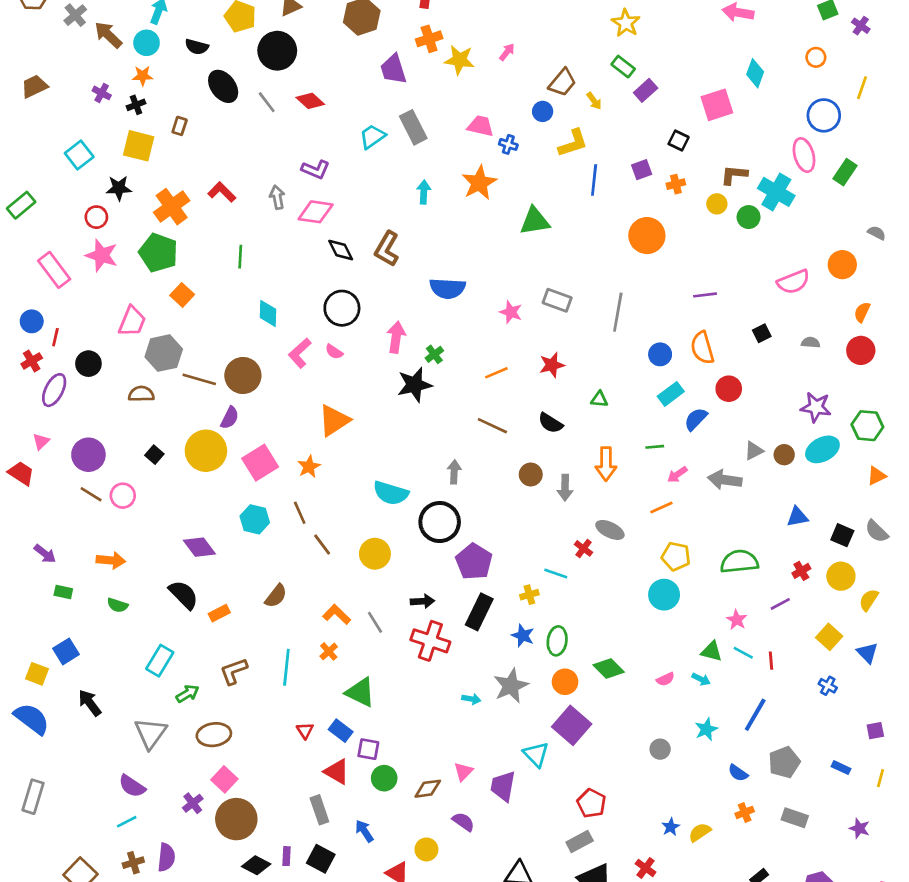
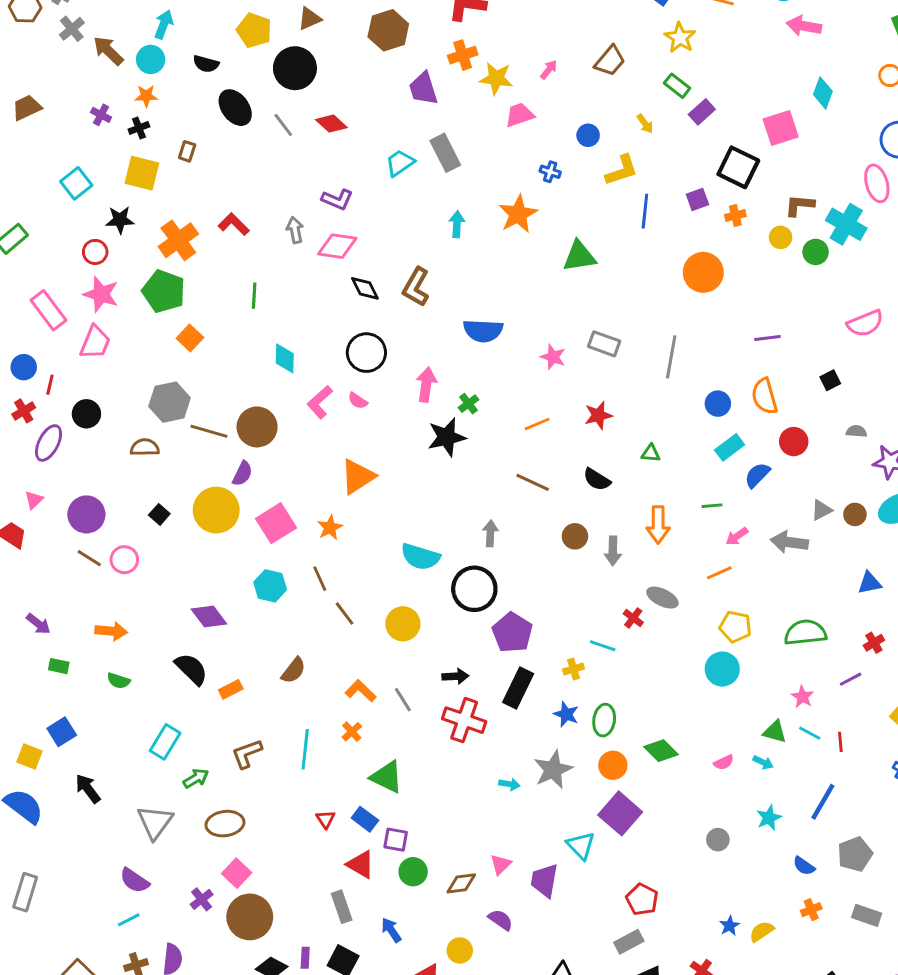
brown trapezoid: (562, 82) -> (610, 61), moved
pink trapezoid: (481, 126) -> (520, 115), moved, turned -32
black square: (679, 140) -> (738, 167), size x1.8
pink trapezoid: (132, 321) -> (95, 342), moved
gray semicircle: (811, 342) -> (856, 431), moved

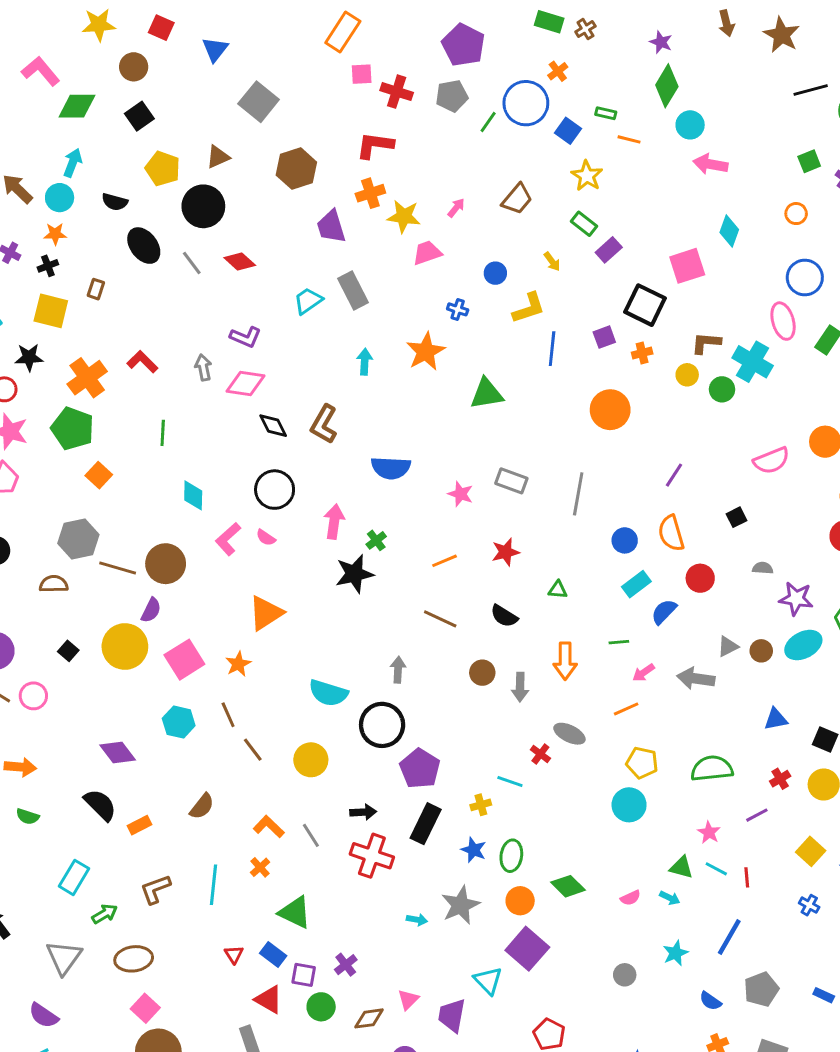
purple line: (767, 338) -> (674, 475), turned -50
purple cross: (202, 899) -> (346, 965), moved

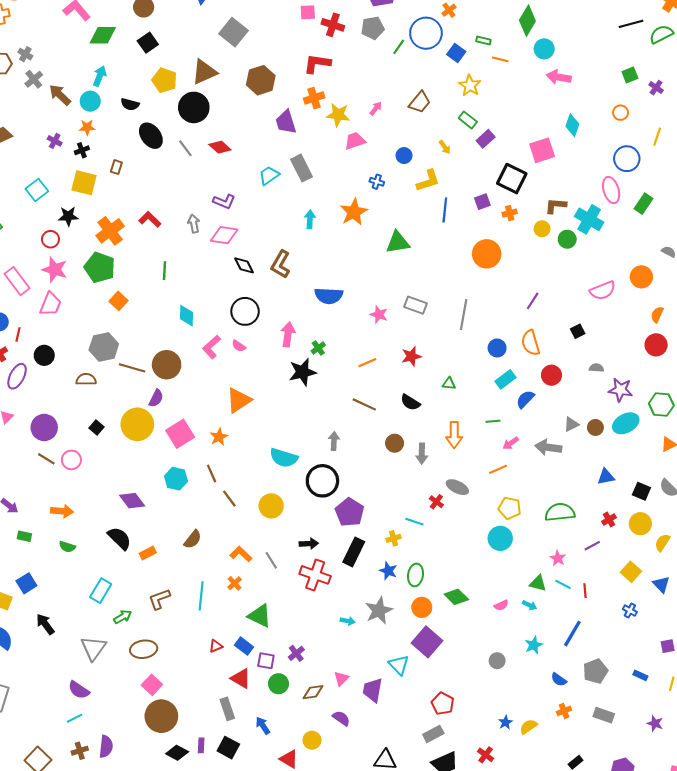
brown triangle: (218, 157) -> (204, 72), size x1.5
red triangle: (234, 954) -> (216, 646), turned 40

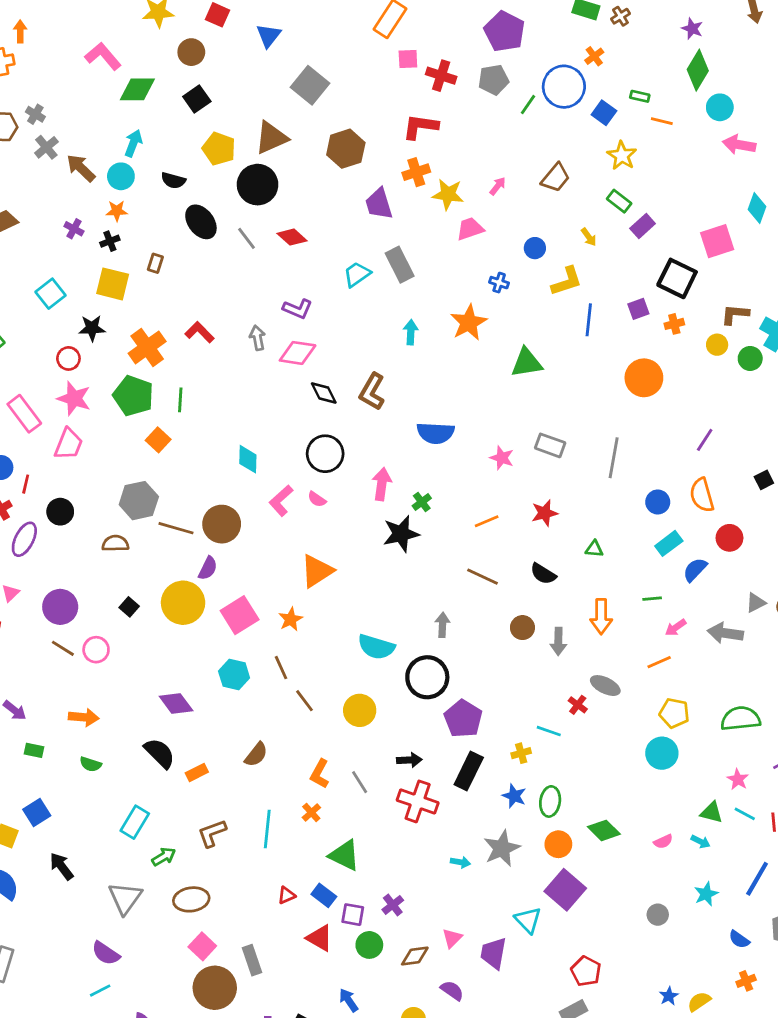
green line: (164, 271) -> (180, 400), moved
orange L-shape: (241, 554) -> (320, 774), turned -105
gray rectangle: (227, 709) -> (252, 960), moved

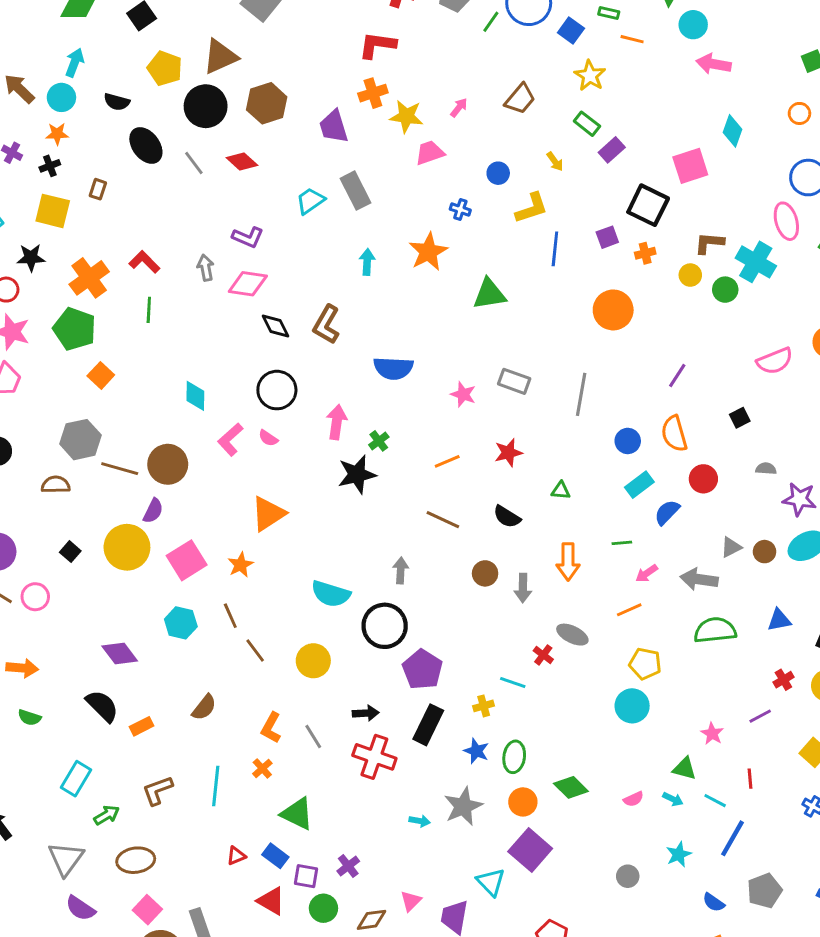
brown hexagon: (346, 149) -> (267, 103), moved
green line: (180, 400) -> (149, 310), moved
green semicircle: (741, 719) -> (715, 630), moved
cyan line: (745, 814) -> (715, 801), moved
purple semicircle: (106, 953) -> (80, 908), moved

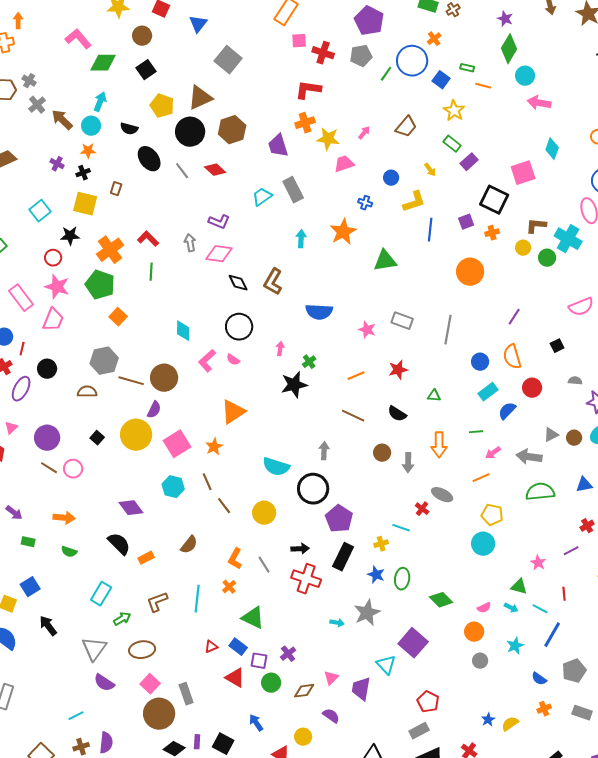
pink arrow: (337, 422) -> (280, 349), size x0.6
orange circle: (523, 802) -> (474, 632), moved

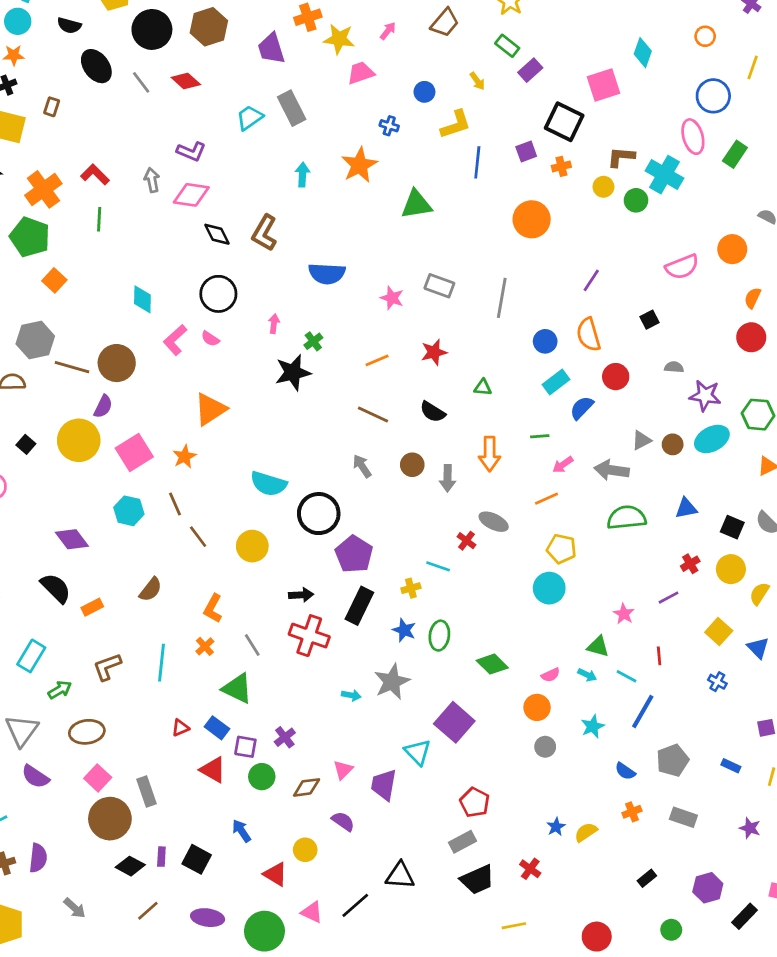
gray arrow: (324, 451) -> (362, 466), moved, turned -36
gray line: (264, 565) -> (252, 645), moved

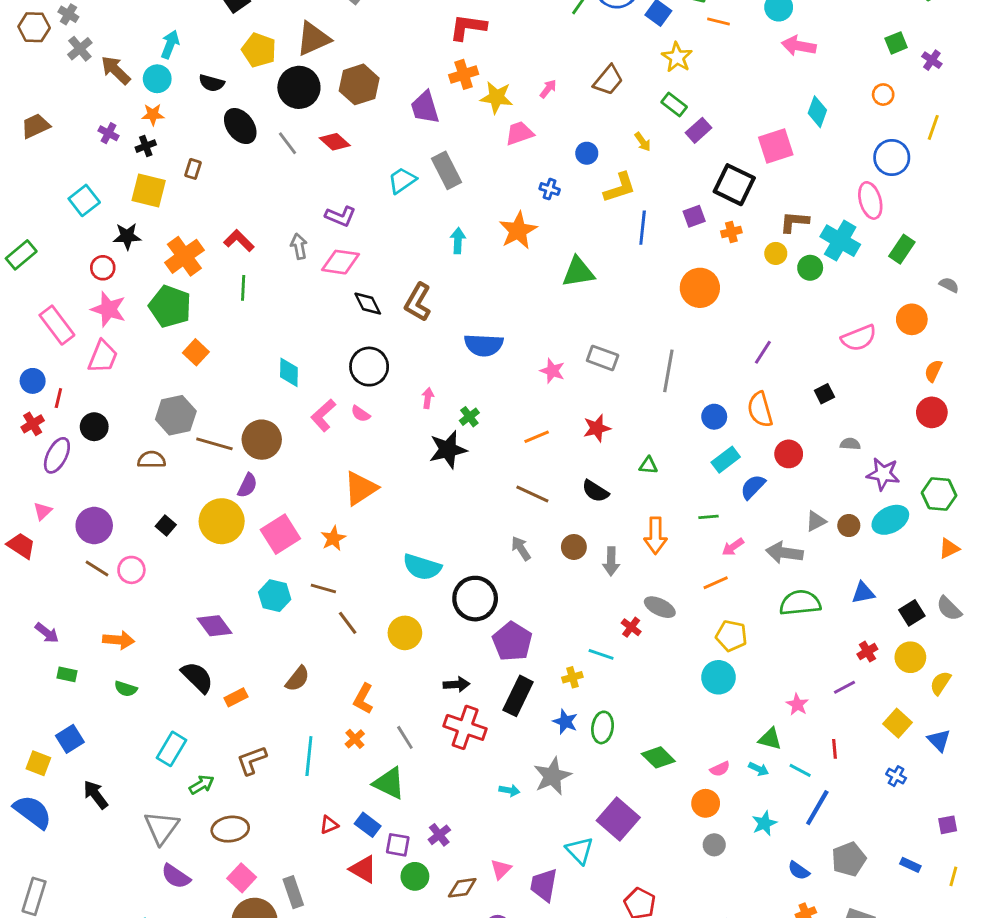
green rectangle: (735, 154) -> (902, 249), moved
brown line: (175, 504) -> (323, 589), turned -50
black square: (732, 527) -> (912, 613), turned 35

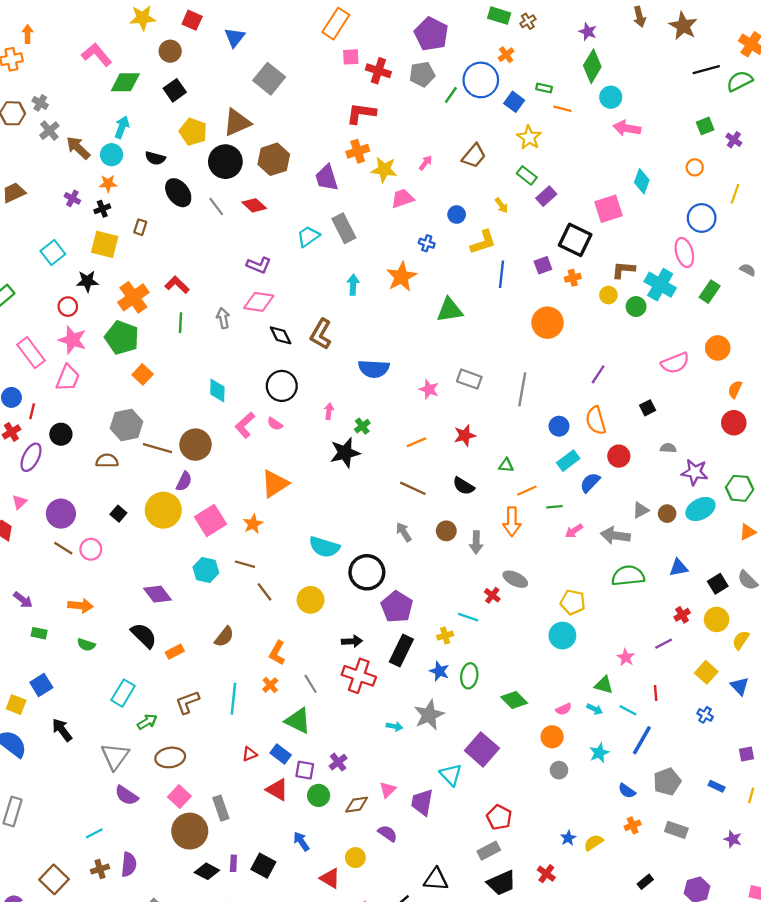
gray arrow: (299, 246) -> (223, 318), moved
gray semicircle: (949, 285) -> (748, 270), moved
orange line: (716, 583) -> (527, 491), moved

